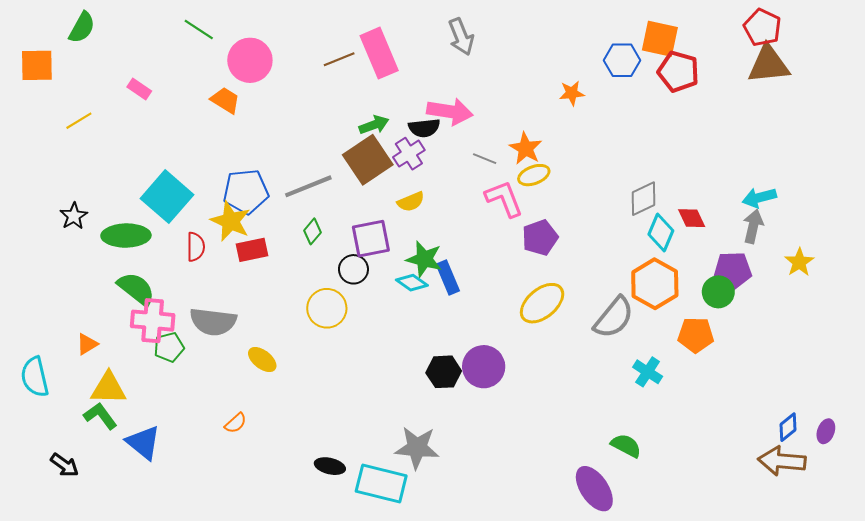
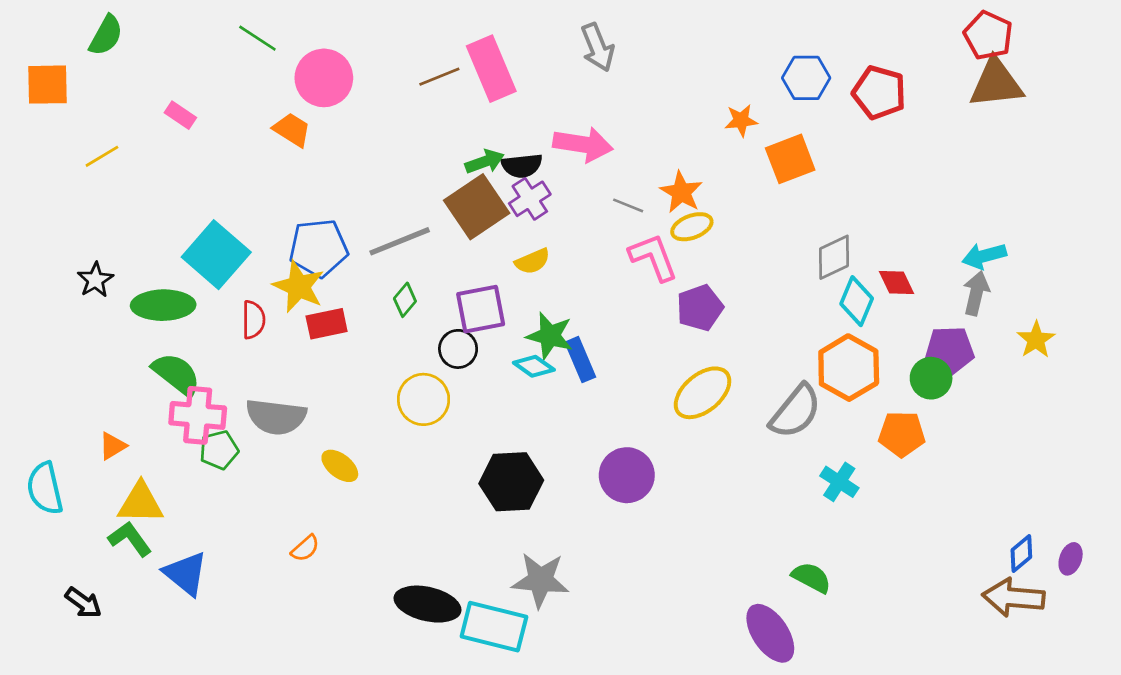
orange square: (660, 39) -> (790, 159), moved, turned -33
black semicircle: (424, 128) -> (522, 166), moved
black hexagon: (444, 372) -> (511, 482), moved, size x1.4
black ellipse: (330, 466) -> (427, 604), size x1.6

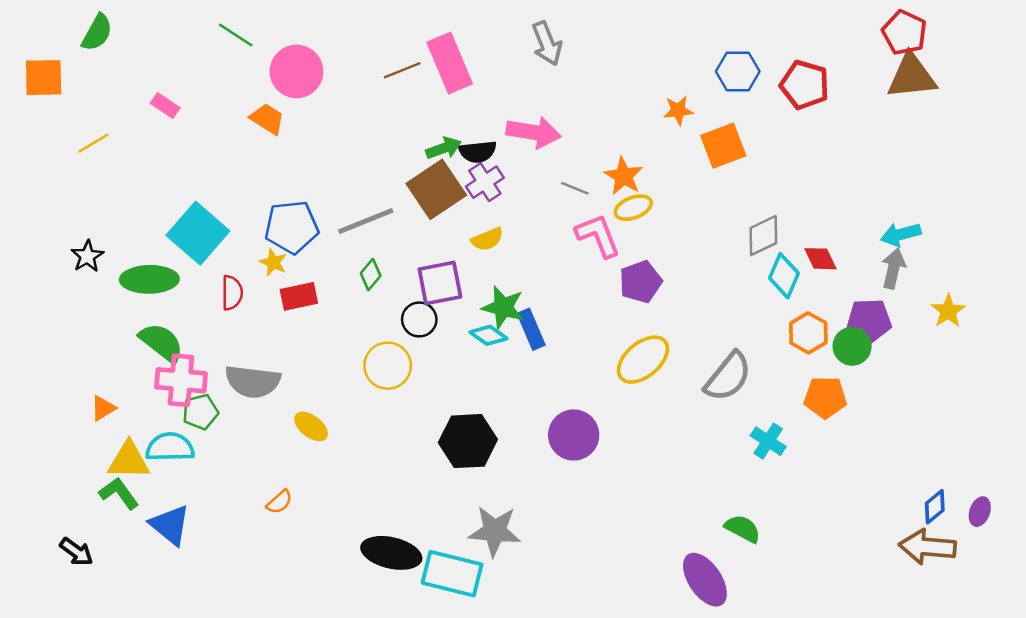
yellow star: (299, 287) -> (273, 262), size x0.6
orange hexagon: (849, 368) -> (808, 333), moved, size x0.7
cyan semicircle: (45, 488) -> (170, 447), moved, turned 102

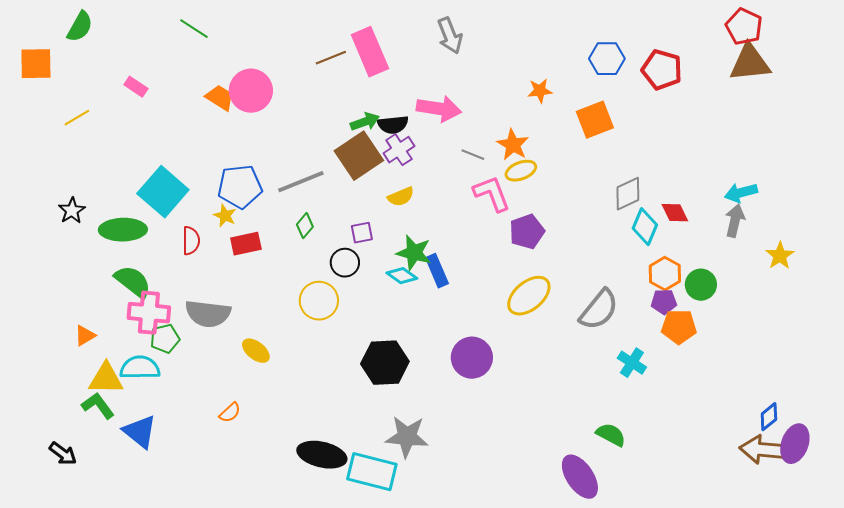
pink circle: (296, 71) -> (251, 91), moved
orange star: (678, 110) -> (540, 91), moved
purple square: (440, 283) -> (362, 233), size x0.6
purple pentagon: (869, 321) -> (664, 302), moved, size x0.7
purple ellipse: (980, 512) -> (795, 444), moved, size x1.6

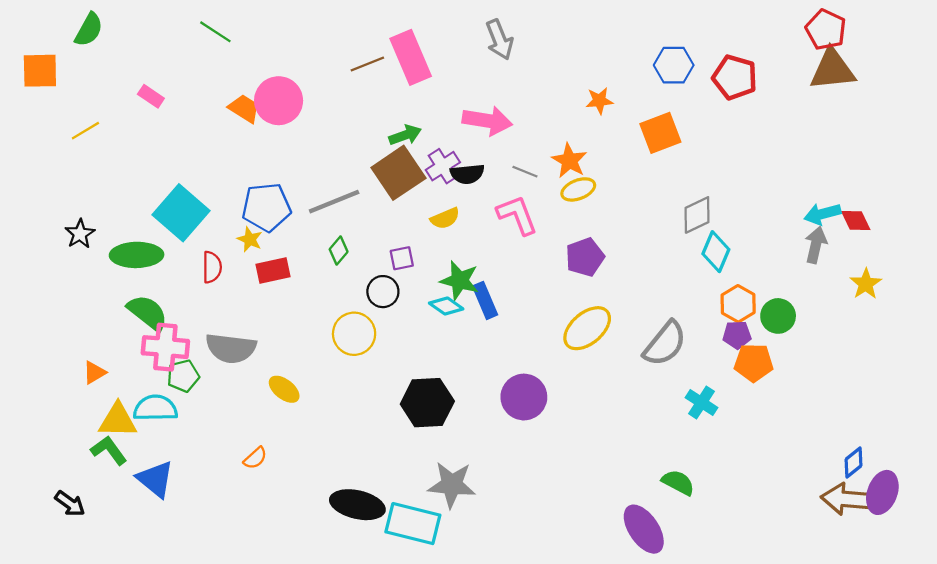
black semicircle: (393, 125) -> (467, 174), moved
pink L-shape: (492, 194) -> (517, 215), moved
red diamond: (675, 213) -> (856, 221), moved

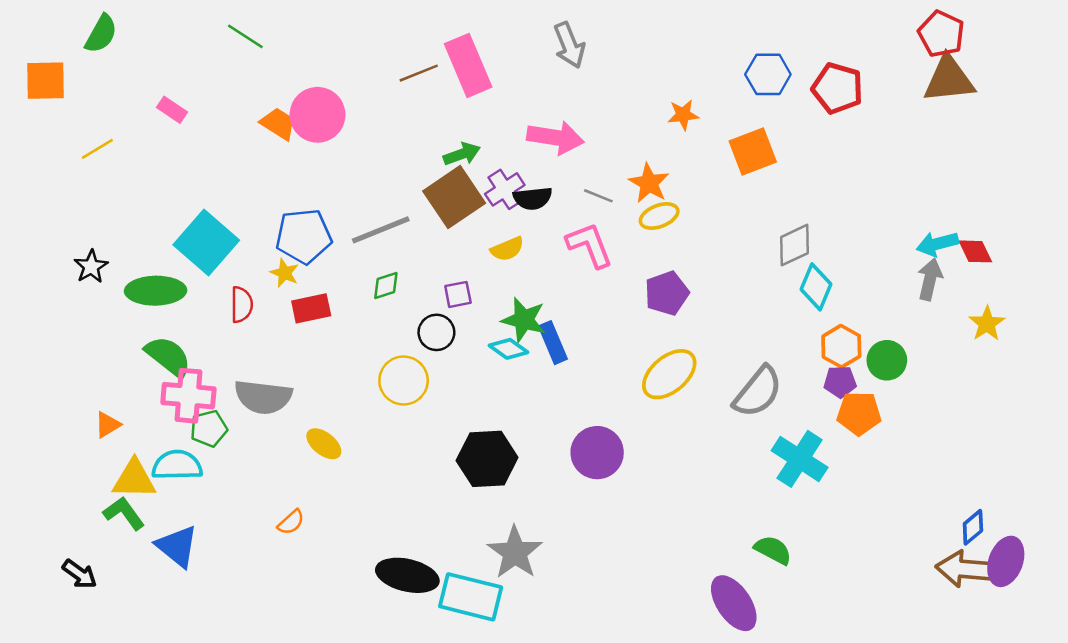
green diamond: (339, 251) -> (386, 286), turned 32
cyan cross: (701, 403) -> (800, 459), size x1.5
gray star: (452, 485) -> (515, 553), turned 30

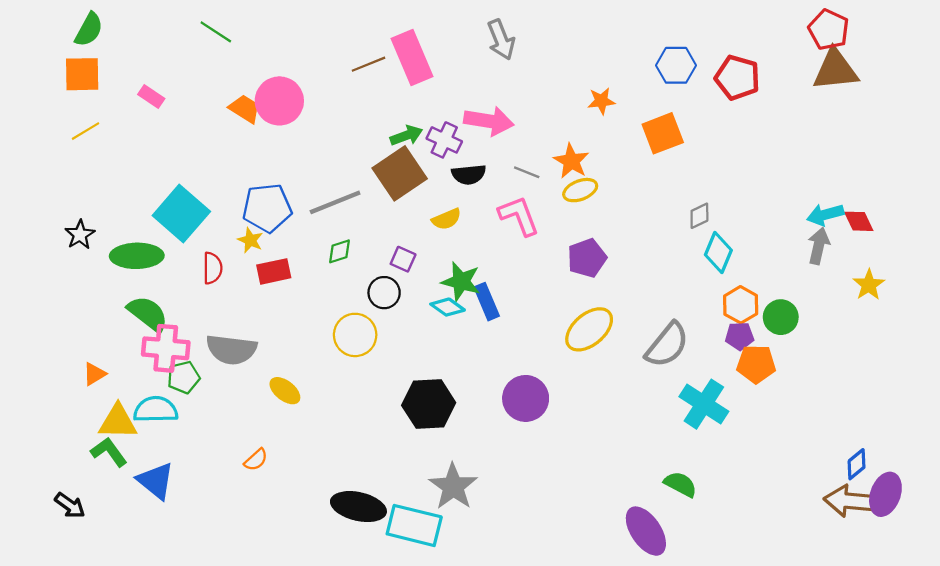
orange square: (45, 81) -> (82, 74), moved
purple cross: (505, 189) -> (444, 140), moved, turned -32
gray diamond: (794, 245) -> (699, 216), size x0.7
purple square: (458, 294) -> (403, 259), turned 35

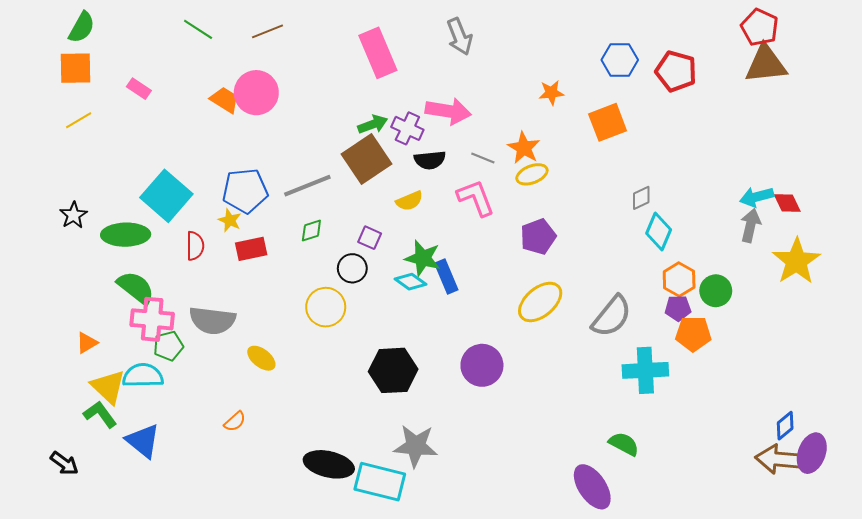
brown line: (368, 64) -> (268, 31), moved
yellow star: (869, 285) -> (796, 261), size x1.6
cyan cross: (704, 404) -> (645, 370), turned -36
yellow triangle: (118, 422) -> (108, 387), turned 42
gray star: (453, 486) -> (416, 446), turned -30

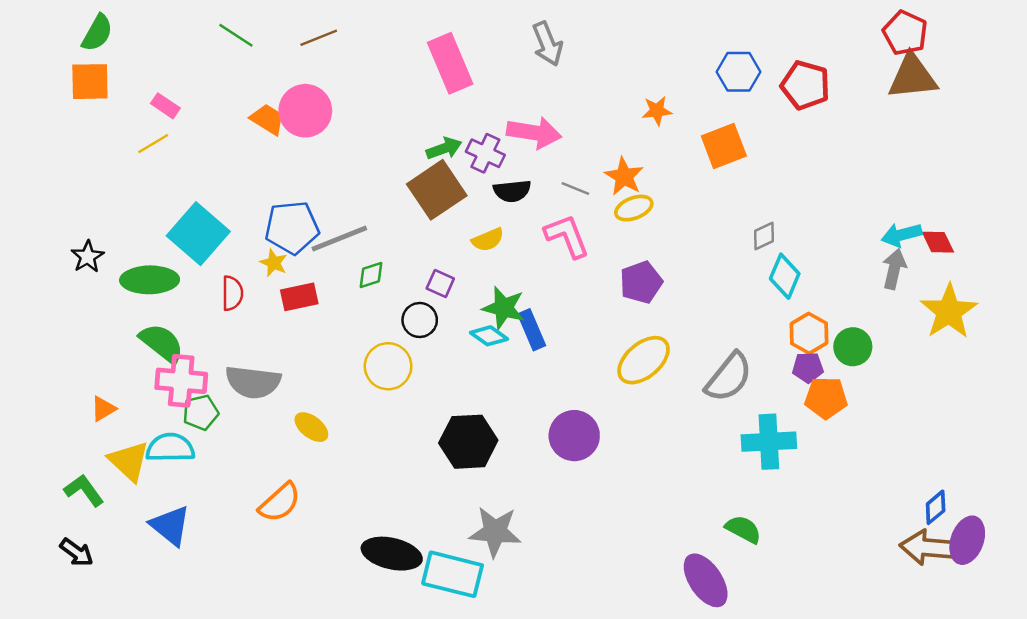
yellow line: (79, 120) -> (153, 144), moved
gray line: (307, 186) -> (339, 238), moved
green L-shape: (100, 414) -> (84, 490), moved
orange semicircle: (235, 421) -> (280, 502), size x1.6

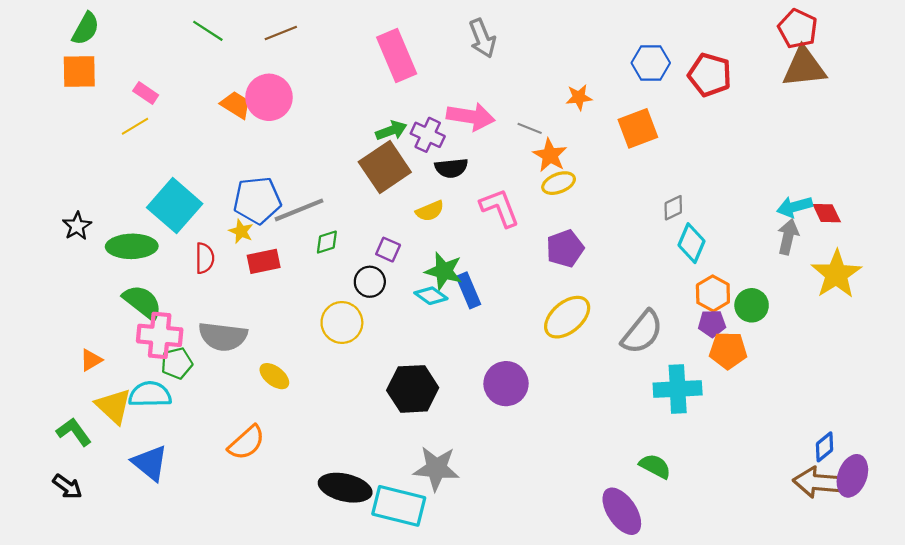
gray line: (575, 189) -> (530, 128), moved

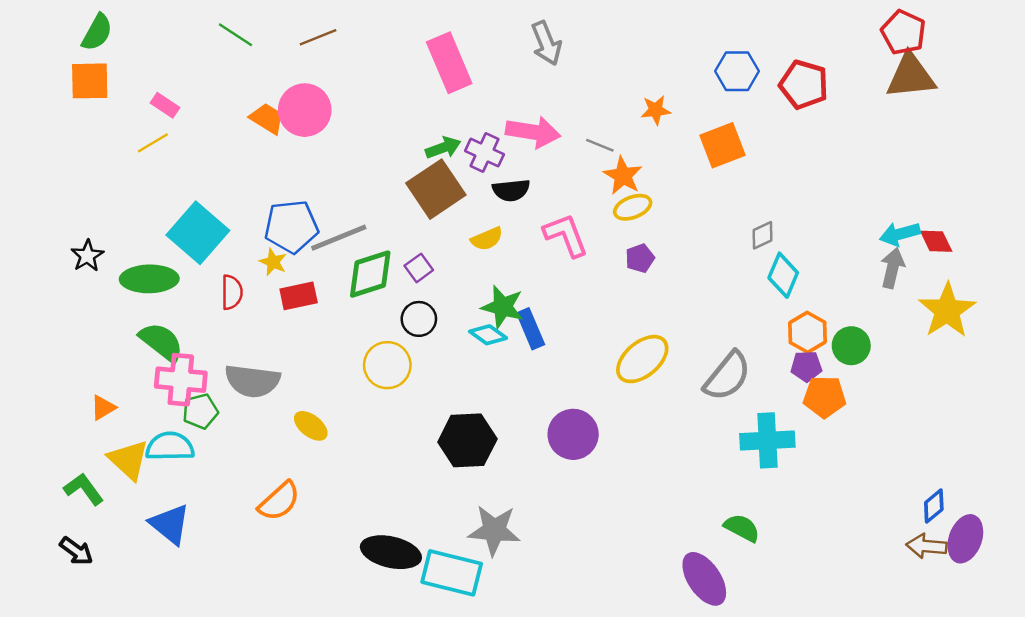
green diamond: (327, 242) -> (370, 274), size x1.8
purple pentagon: (565, 248) -> (640, 258), moved, size x0.7
purple square: (388, 250) -> (419, 268), moved, turned 30
brown arrow: (818, 482) -> (927, 546), size x0.7

